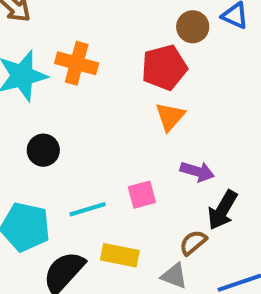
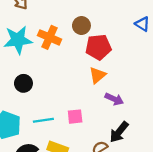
brown circle: (193, 27) -> (81, 26), moved
purple arrow: (197, 171) -> (114, 99), moved

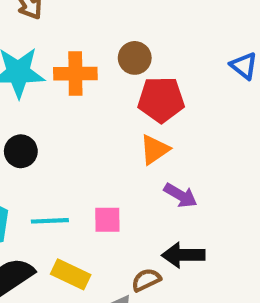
orange cross: (49, 37) -> (75, 74), turned -30
black arrow: (119, 132) -> (183, 255), turned 45

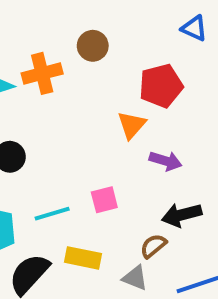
red pentagon: (161, 100) -> (161, 86), moved

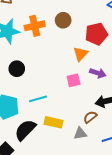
brown circle: (93, 46) -> (63, 20), moved
pink square: (104, 200) -> (74, 80), moved
gray triangle: (135, 278) -> (80, 133), turned -32

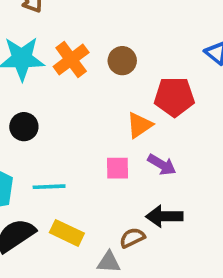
orange cross: (35, 26) -> (71, 60), turned -36

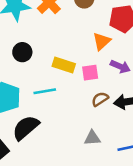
yellow rectangle: (67, 233) -> (64, 65), moved
brown semicircle: (132, 238) -> (100, 99), moved

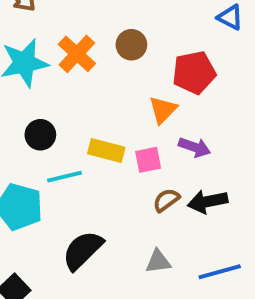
cyan line: (45, 91) -> (64, 177), moved
black semicircle: (26, 128) -> (83, 250), moved

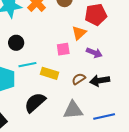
yellow rectangle: (106, 151) -> (50, 73), moved
pink square: (148, 160) -> (63, 49), moved
gray triangle: (158, 262) -> (73, 110), size x1.5

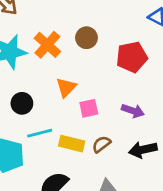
orange triangle: (79, 33) -> (66, 87), moved
brown semicircle: (79, 79) -> (101, 144), moved

